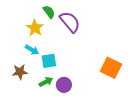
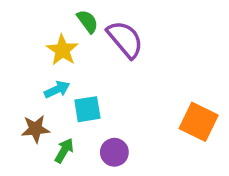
cyan arrow: (32, 50) -> (57, 90), turned -56
green arrow: (46, 82) -> (64, 150), moved, turned -32

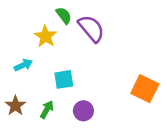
cyan arrow: (57, 90) -> (23, 65), moved
brown star: (35, 129) -> (15, 106), moved, turned -30

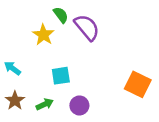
cyan arrow: (23, 65) -> (12, 68), moved, turned -119
green arrow: (47, 110) -> (45, 104), turned 35

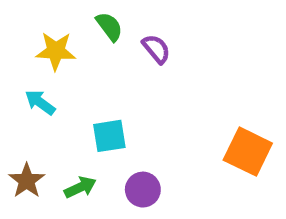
purple semicircle: (87, 27) -> (156, 49), size x0.6
yellow star: (43, 35) -> (56, 51), moved, turned -30
cyan arrow: (12, 68) -> (40, 102), moved

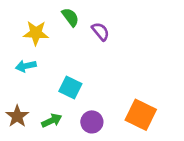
cyan arrow: (40, 102) -> (26, 66), turned -48
cyan square: (109, 136) -> (70, 88), turned 35
orange square: (248, 152) -> (141, 115), moved

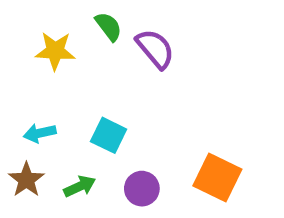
purple semicircle: (101, 31) -> (155, 49), size x1.4
cyan arrow: (26, 66) -> (40, 133), moved

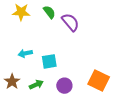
yellow star: (55, 51) -> (21, 12), moved
cyan arrow: (40, 133) -> (25, 53), moved
cyan square: (109, 135) -> (49, 61), turned -35

